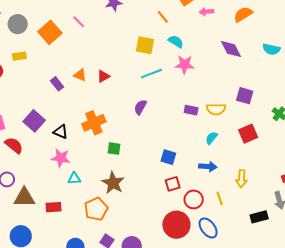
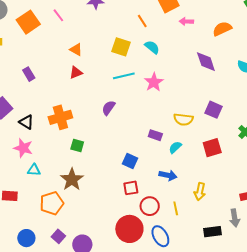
pink star: (185, 65) -> (154, 82), moved, turned 30
orange triangle: (80, 75) -> (76, 49), moved
purple rectangle: (191, 110) -> (155, 135), moved

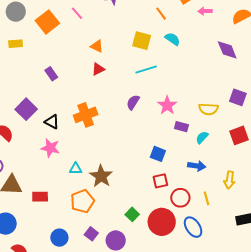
pink star: (154, 82) -> (167, 105), moved
green square: (77, 145) -> (132, 214), moved, turned 32
cyan triangle: (34, 170) -> (76, 169), moved

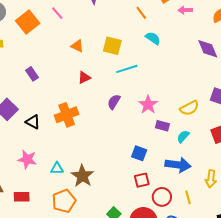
yellow square: (142, 41) -> (112, 46), moved
red triangle: (98, 69) -> (84, 78), moved
yellow semicircle: (208, 109) -> (189, 108), turned -30
pink star: (50, 148) -> (27, 159), moved
blue arrow: (197, 166) -> (178, 165), size x1.4

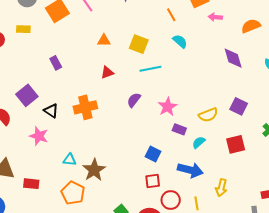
orange triangle: (77, 46) -> (104, 40), turned -32
pink star: (27, 159) -> (39, 136), moved
orange pentagon: (64, 201) -> (73, 193), turned -30

